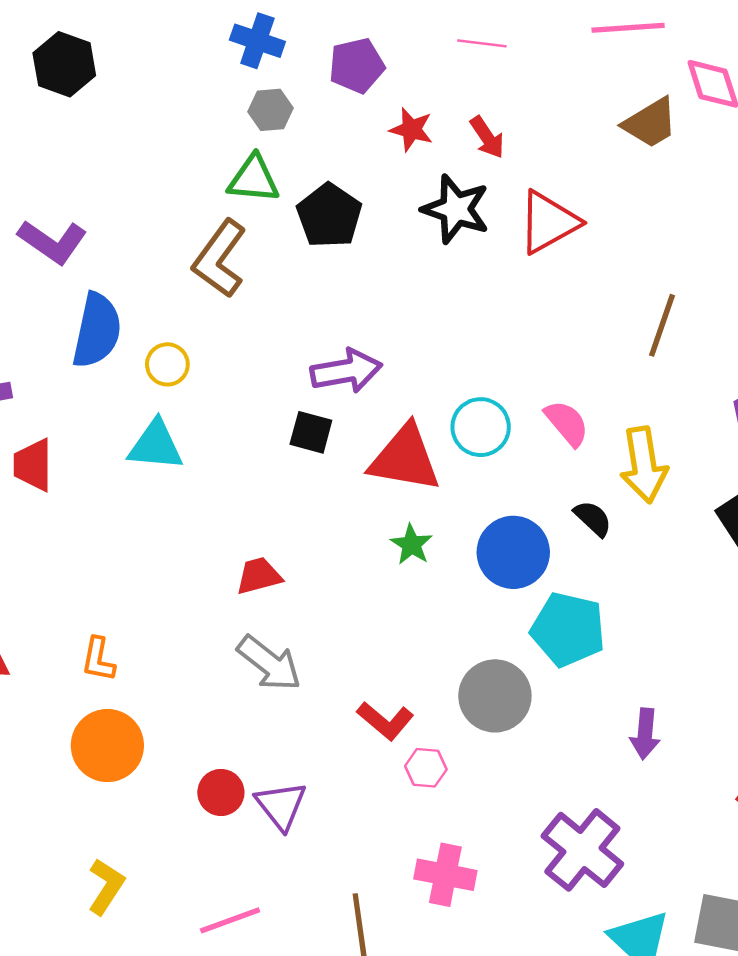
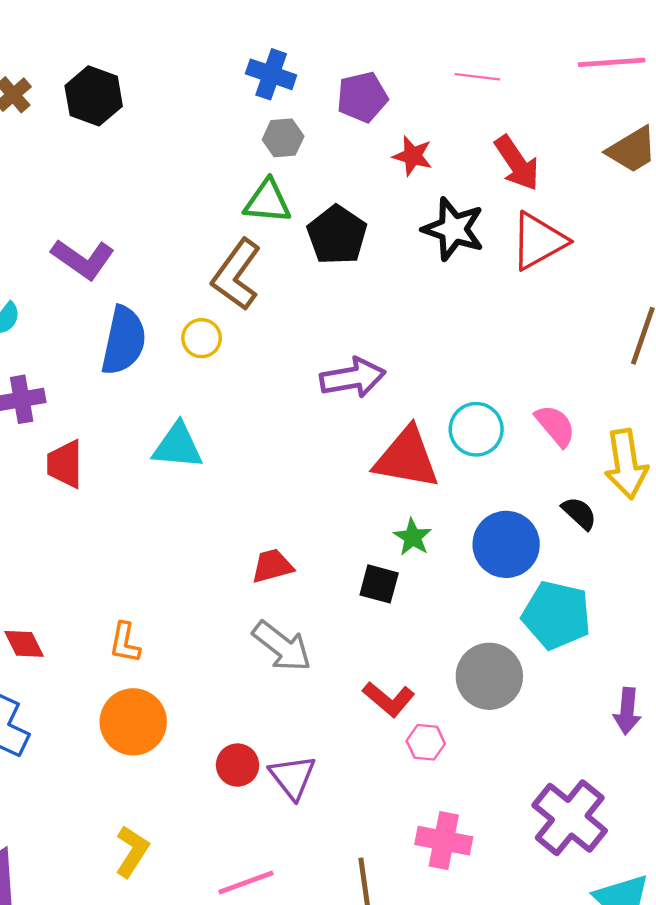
red arrow: (487, 137) -> (517, 163), moved, size x1.4
yellow circle: (167, 364) -> (202, 338), moved
black square: (311, 432) -> (379, 584), moved

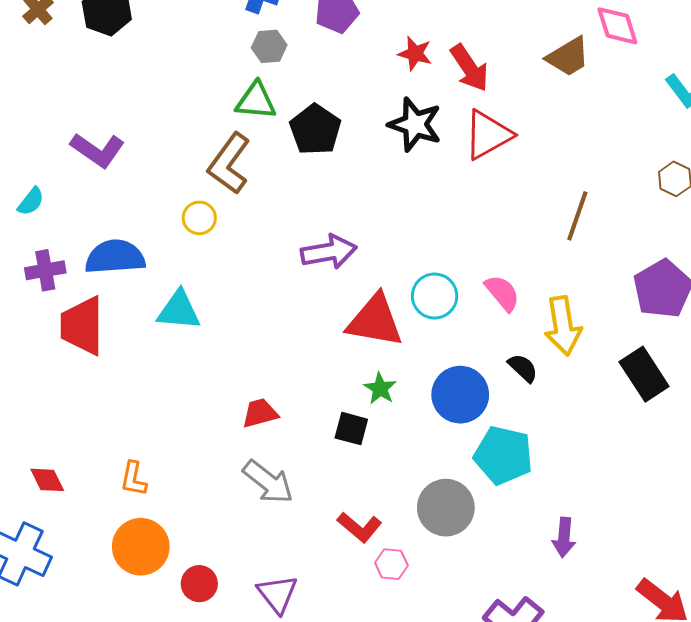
red star: (413, 156) -> (415, 54), moved
blue semicircle: (124, 341) -> (115, 257), moved, turned -106
red trapezoid: (65, 464) -> (82, 326), size x1.4
red circle: (238, 765) -> (199, 584), moved

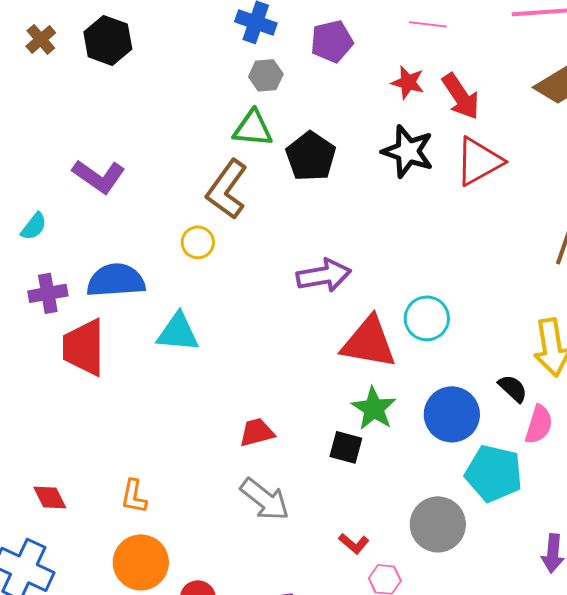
pink semicircle: (502, 293) -> (539, 424), moved, turned 57
green star: (380, 388) -> (374, 408), size x1.4
red L-shape: (360, 527) -> (354, 543), size x0.7

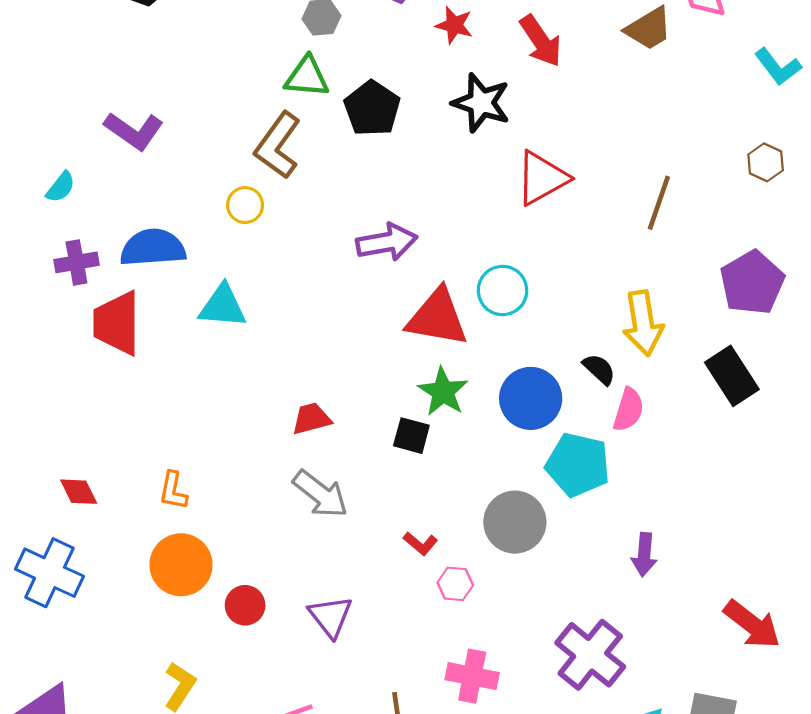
red star: (408, 82) -> (454, 25), moved
red triangle: (479, 161) -> (542, 178), moved

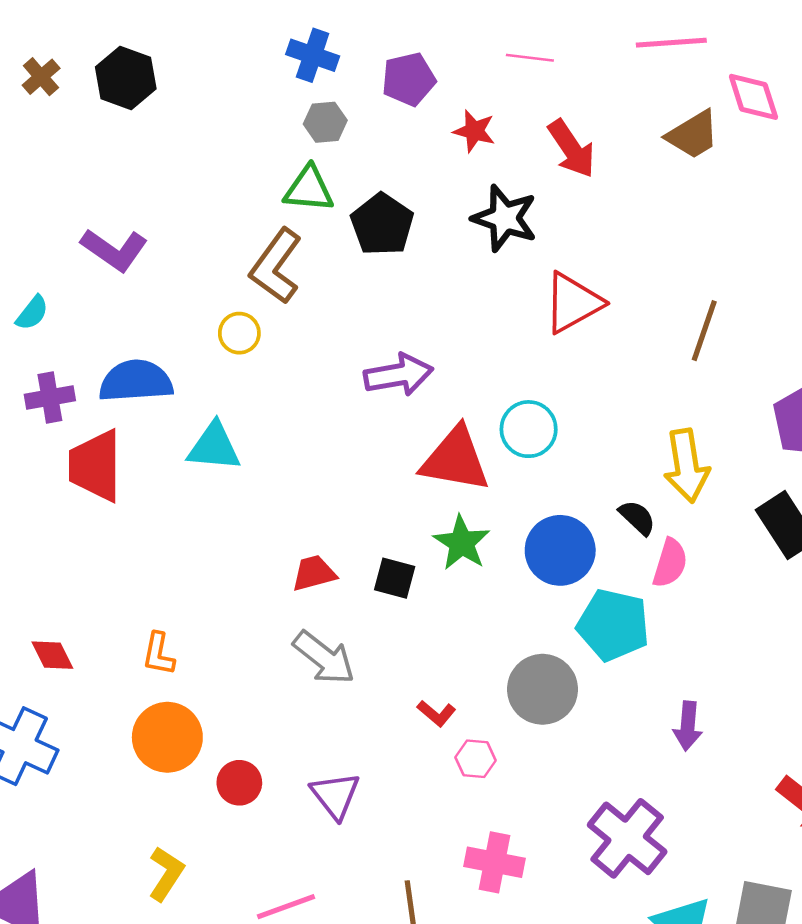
black square: (411, 436) -> (395, 578), moved

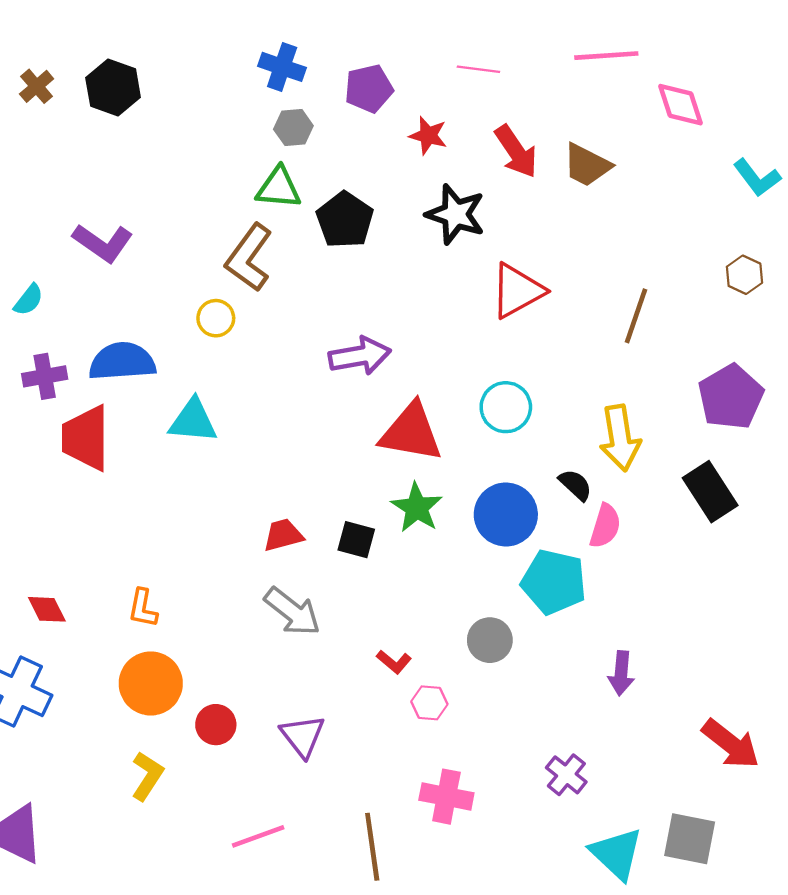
brown trapezoid: (693, 135) -> (587, 165), moved, turned 58
cyan circle: (529, 429) -> (506, 407), moved
gray circle: (542, 689) -> (490, 640), size x0.7
purple cross: (627, 838) -> (566, 775), size x0.6
yellow L-shape: (166, 874) -> (147, 776), moved

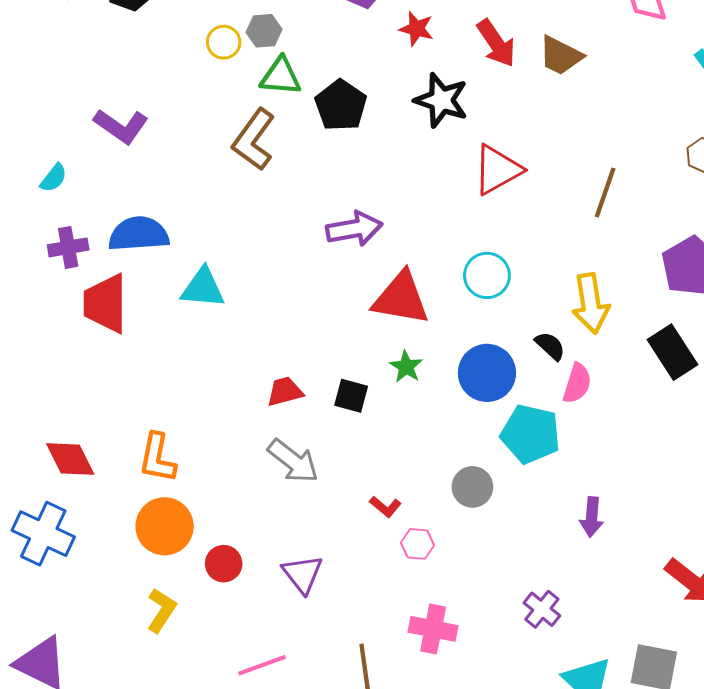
gray hexagon: (293, 127) -> (264, 31), moved
yellow circle: (216, 318) -> (224, 42), moved
green star: (417, 508) -> (406, 367), size x0.7
orange L-shape: (143, 608) -> (157, 458), size x1.4
red diamond: (47, 609) -> (70, 459), size x1.4

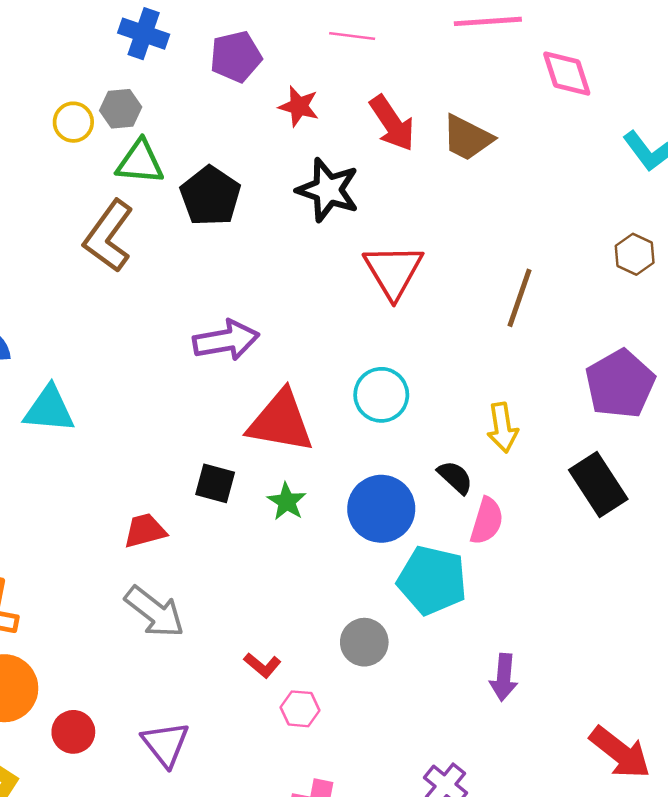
red triangle: (497, 170) -> (393, 271), turned -32
yellow arrow: (591, 303) -> (502, 428), size x0.7
black square: (351, 396) -> (215, 483), moved

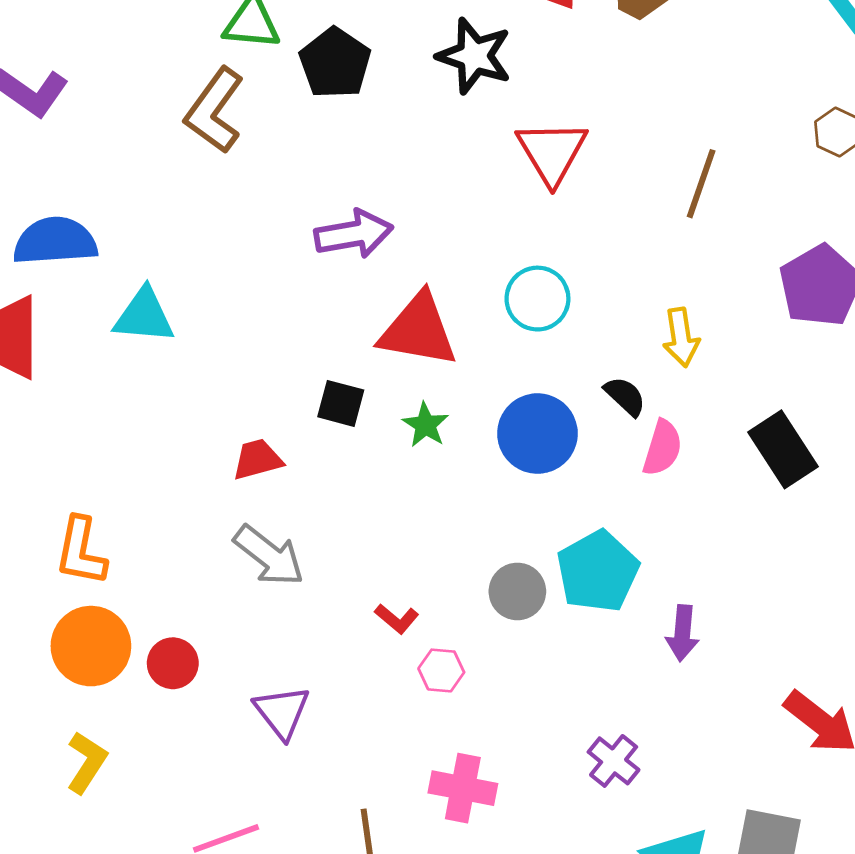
black rectangle: (598, 485) -> (783, 449), moved
cyan pentagon: (432, 580) -> (598, 571), moved, turned 30
red circle: (73, 732) -> (173, 663), moved

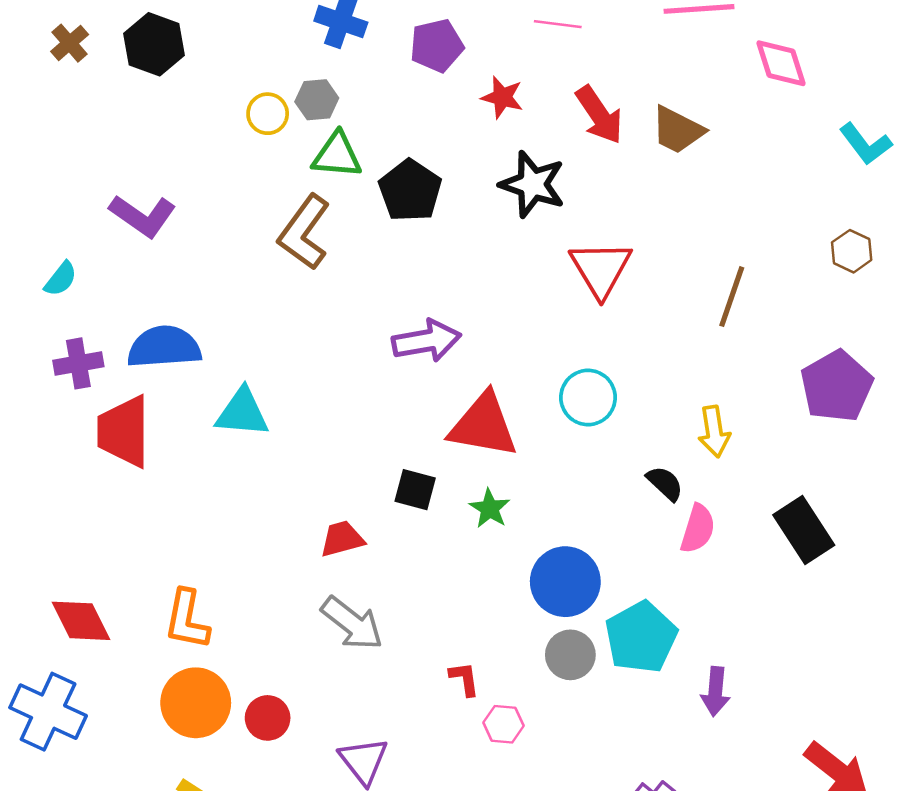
blue circle: (537, 434) -> (565, 582), moved
red L-shape: (397, 619) -> (464, 679), turned -138

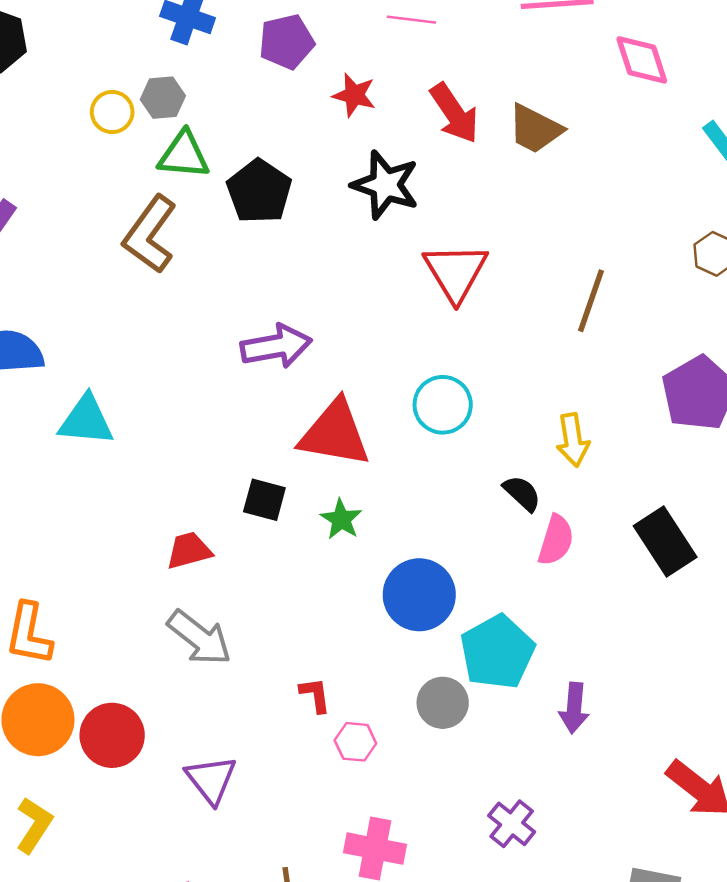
gray circle: (570, 655) -> (443, 703), moved
red circle: (268, 718) -> (112, 735), size x1.4

